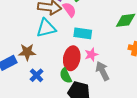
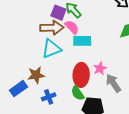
cyan rectangle: (83, 33) -> (82, 41), moved
blue cross: (37, 75) -> (49, 97), turned 32

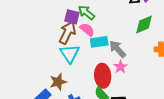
brown arrow: (52, 28) -> (67, 33), turned -55
cyan triangle: (51, 49) -> (70, 54), turned -35
gray arrow: (113, 83) -> (118, 49), moved

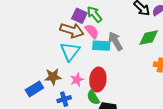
brown arrow: (67, 33) -> (72, 30), turned 70
gray arrow: (118, 49) -> (115, 41), moved
pink star: (120, 67) -> (77, 80), moved

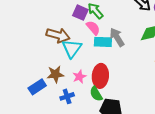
brown arrow: (72, 30) -> (58, 35), moved

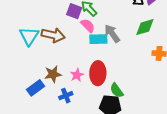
cyan triangle: (72, 48) -> (29, 36), moved
green semicircle: (96, 94) -> (117, 90), moved

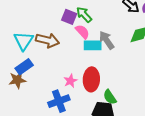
brown star: (53, 74) -> (17, 80), moved
blue rectangle: (35, 88) -> (24, 67), moved
blue cross: (66, 96) -> (59, 101), size x1.5

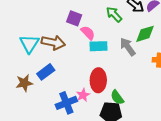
green arrow: (84, 15) -> (114, 14), moved
gray arrow: (107, 40) -> (128, 47), moved
blue rectangle: (24, 67) -> (46, 72), moved
pink star: (70, 81) -> (83, 95), moved

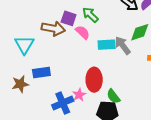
green arrow: (114, 14) -> (90, 15), moved
brown arrow: (53, 42) -> (53, 28), moved
cyan rectangle: (99, 46) -> (107, 45), moved
blue rectangle: (46, 72) -> (41, 72), turned 30

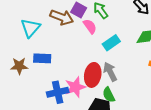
cyan rectangle: (107, 45) -> (111, 43), turned -42
gray arrow: (123, 45) -> (110, 72), moved
pink star: (79, 95) -> (75, 87), size x1.5

